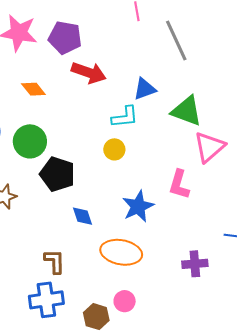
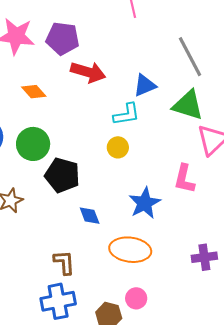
gray line: (176, 40) -> (190, 57), moved

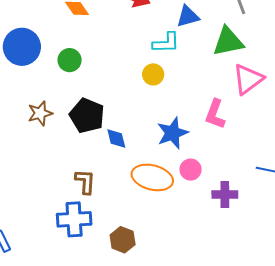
green triangle: (188, 105) -> (228, 42), turned -36
green circle: (33, 144) -> (70, 60), size x0.7
black pentagon: (62, 175) -> (87, 116), moved
pink circle: (136, 298) -> (191, 170), moved

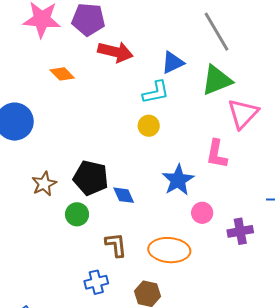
green circle: (70, 60) -> (77, 214), moved
orange ellipse: (152, 177) -> (169, 250), moved
brown L-shape: (85, 182) -> (116, 245), moved
blue cross: (74, 219) -> (96, 282), size x0.7

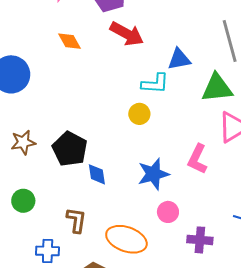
green circle: (77, 214) -> (23, 201), moved

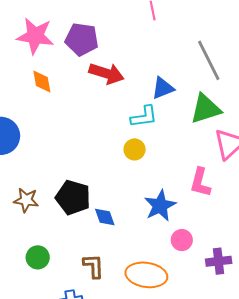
orange diamond: (70, 41) -> (42, 82), moved, turned 30
brown star: (23, 142) -> (26, 200), turned 30

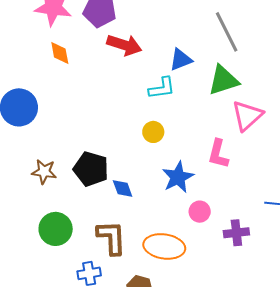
yellow circle: (135, 149) -> (153, 132), moved
green circle: (38, 257) -> (56, 229), size x1.4
brown L-shape: (94, 266) -> (111, 238), size x1.4

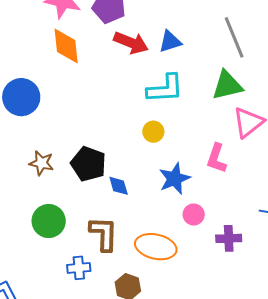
orange diamond: (60, 53) -> (66, 46), size x1.5
blue triangle: (181, 60) -> (170, 42), moved
cyan L-shape: (162, 88) -> (165, 89), size x1.4

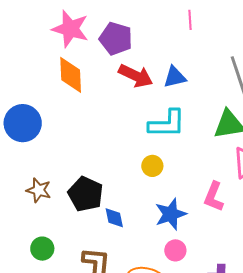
pink circle: (194, 215) -> (175, 250), moved
green circle: (49, 221) -> (42, 249), size x0.7

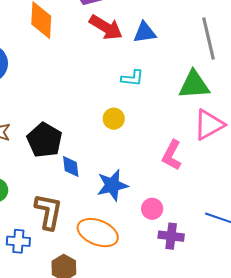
cyan L-shape: (167, 124) -> (132, 78), size x0.6
blue star: (171, 214) -> (112, 185), moved
pink circle: (175, 250) -> (152, 209), moved

